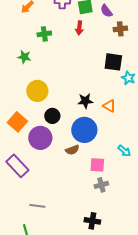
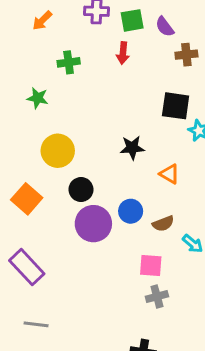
black star: (85, 101) -> (132, 148), moved
blue circle: (84, 130) -> (131, 211), size x0.6
purple circle: (40, 138) -> (93, 224), moved
brown semicircle: (72, 150) -> (163, 224), moved
gray line: (37, 206) -> (36, 324), moved

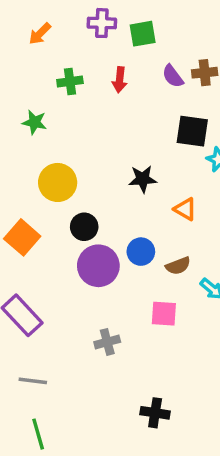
purple semicircle: (165, 27) -> (173, 76), moved
red arrow: (123, 53) -> (120, 80), moved
gray cross: (157, 296) -> (107, 342), moved

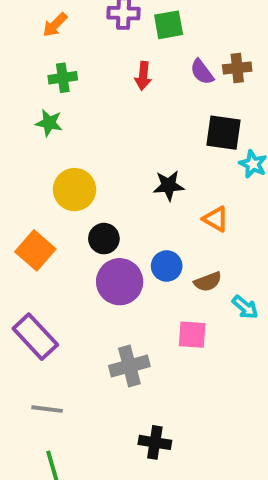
green cross: (70, 81) -> (63, 78), moved
gray cross: (107, 342) -> (129, 366), size x1.4
black cross: (155, 413) -> (155, 442), moved

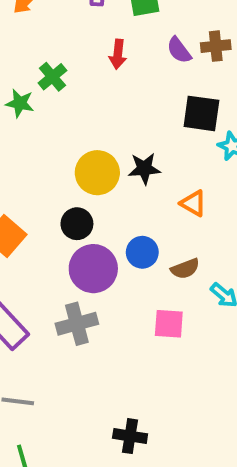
green cross: (63, 78) -> (52, 77), moved, turned -32
yellow circle: (75, 190) -> (97, 173), moved
gray cross: (129, 366) -> (77, 324), moved

